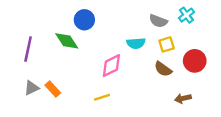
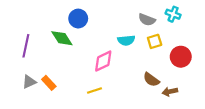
cyan cross: (186, 15) -> (173, 14), turned -32
brown semicircle: (163, 69) -> (151, 80), moved

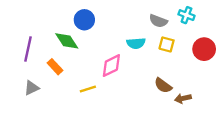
yellow square: (155, 41) -> (167, 44), turned 32
red circle: (181, 57) -> (204, 49), moved
orange rectangle: (49, 83) -> (55, 67), moved
yellow line: (95, 90) -> (88, 89), moved

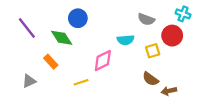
cyan cross: (186, 15) -> (183, 14), moved
yellow square: (167, 44) -> (153, 51), moved, turned -32
purple line: (28, 49) -> (27, 28), moved, turned -50
red circle: (204, 49) -> (172, 36), moved

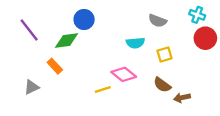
red circle: (172, 36) -> (205, 38), moved
green diamond: (62, 38) -> (67, 40), turned -65
pink diamond: (103, 61) -> (124, 74), moved, turned 65
yellow line: (81, 82) -> (103, 90), moved

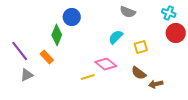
gray semicircle: (158, 21) -> (128, 12), moved
purple line: (29, 30) -> (20, 51), moved
green diamond: (67, 40) -> (57, 35), turned -60
cyan semicircle: (135, 43) -> (116, 37), turned 140

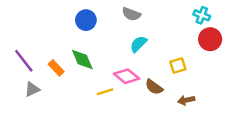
gray semicircle: (128, 12) -> (131, 14), moved
green diamond: (57, 35) -> (82, 60), moved, turned -45
yellow square: (141, 47) -> (178, 65), moved
brown semicircle: (139, 73) -> (154, 87), moved

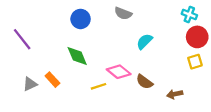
cyan semicircle: (138, 44) -> (144, 41), moved
purple line: (24, 61) -> (22, 39), moved
yellow square: (178, 65) -> (195, 62), moved
orange rectangle: (56, 68) -> (52, 80), moved

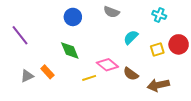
cyan cross: (189, 14) -> (159, 15), moved
red circle: (197, 37) -> (179, 44), moved
yellow square: (195, 62) -> (157, 49), moved
brown arrow: (175, 94) -> (158, 85), size x1.5

